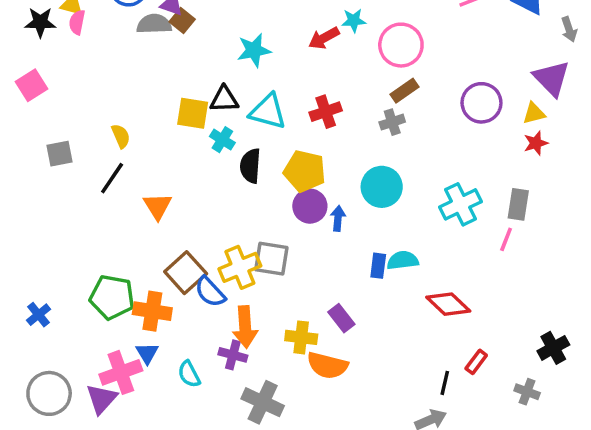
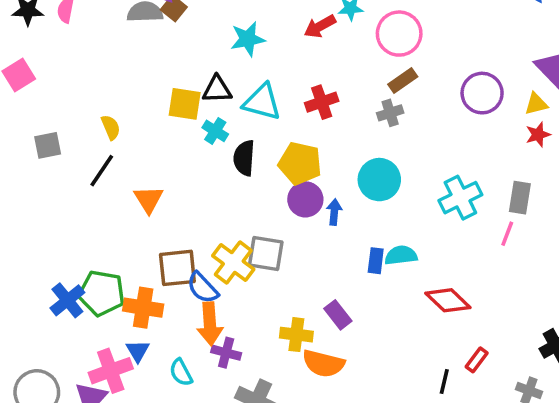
yellow cross: (240, 267) -> (233, 263), turned -30
brown square: (186, 273) -> (177, 268), turned 36
blue cross: (39, 315) -> (67, 300), moved, size x1.4
orange arrow: (245, 327) -> (210, 324), moved

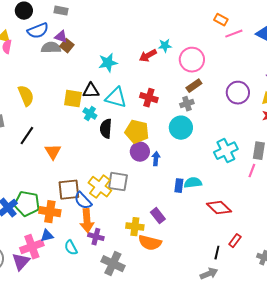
red cross: (322, 102) -> (149, 98), turned 36
yellow semicircle: (111, 127) -> (26, 96), moved, size x1.5
cyan circle: (379, 180) -> (181, 128), moved
blue triangle: (138, 351) -> (47, 236), turned 48

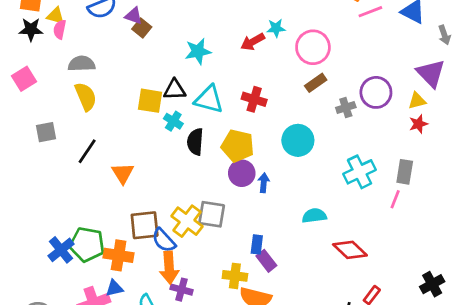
gray semicircle: (51, 48) -> (82, 64), moved
gray cross: (187, 104) -> (346, 107), moved
blue rectangle: (179, 186) -> (257, 244), moved

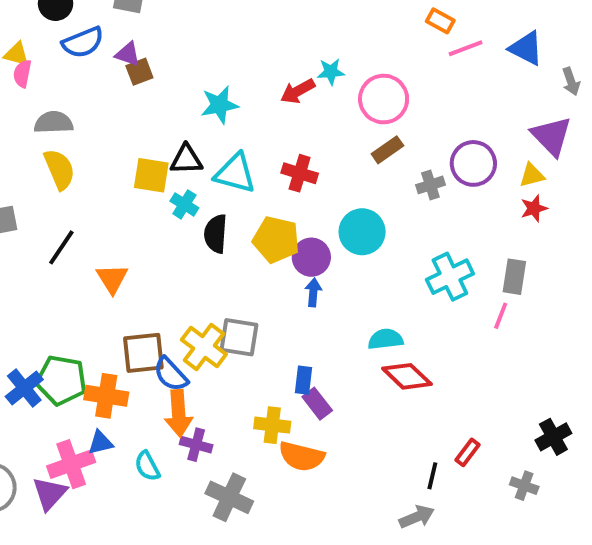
brown square: (142, 28) -> (139, 72), turned 30
purple circle: (242, 173) -> (311, 257), moved
red diamond: (350, 250) -> (407, 376), moved

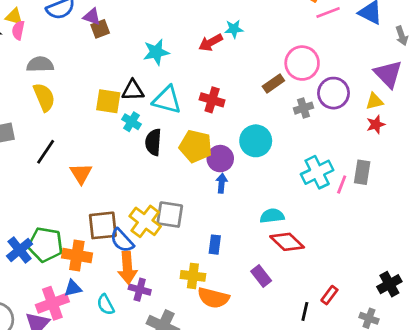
pink circle: (384, 99) -> (302, 63), moved
pink line: (501, 316) -> (342, 185), moved
purple rectangle: (317, 404) -> (261, 276), moved

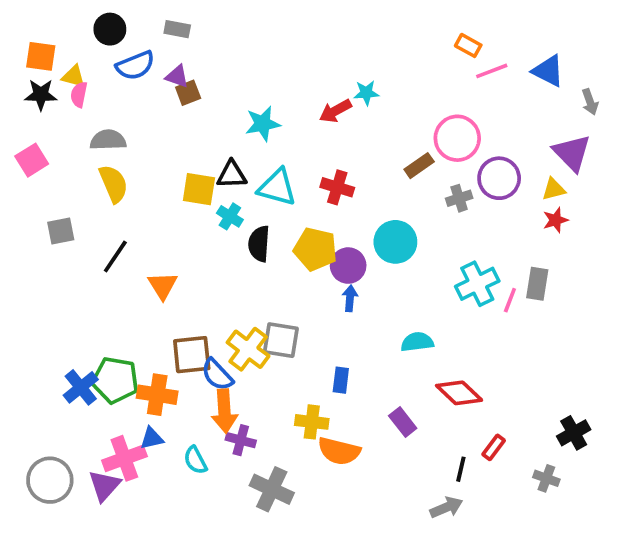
red diamond: (287, 242) -> (459, 393), moved

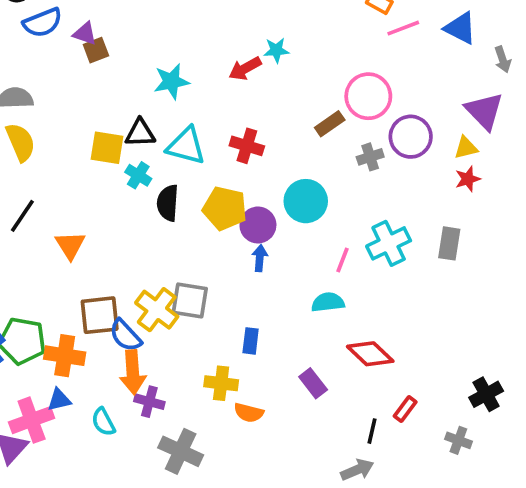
pink line: (510, 300) -> (343, 260), moved
orange semicircle: (339, 451) -> (249, 413), size x0.7

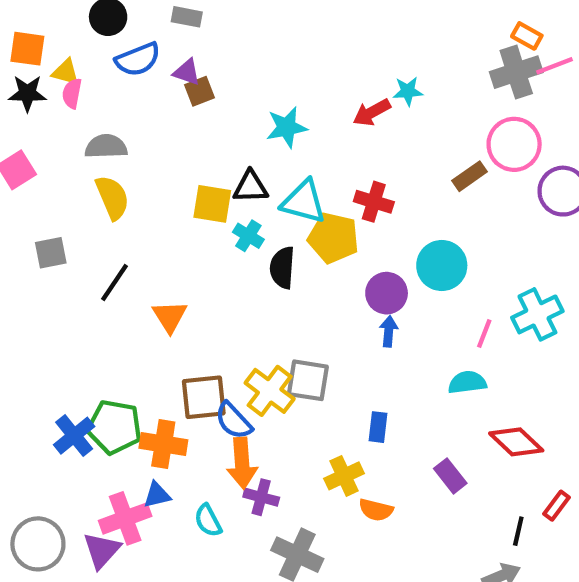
gray cross: (370, 157) -> (516, 72), moved, size x1.6
yellow pentagon: (225, 208) -> (333, 238), moved
yellow cross: (221, 383) -> (344, 476), turned -32

